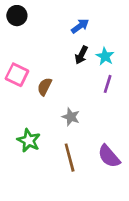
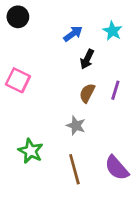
blue arrow: (80, 26) -> (73, 34), moved
cyan star: (105, 56) -> (113, 31), moved
brown semicircle: (45, 87) -> (87, 93), moved

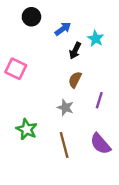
black circle: (18, 17) -> (31, 17), moved
cyan star: (113, 31) -> (96, 39), moved
purple line: (115, 90) -> (99, 100), moved

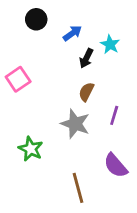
pink square: (16, 69) -> (18, 79), turned 30
gray star: (65, 108) -> (75, 124), size x1.5
brown line: (64, 145) -> (78, 188), moved

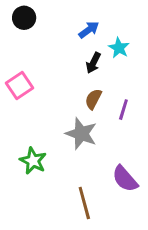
black circle: (36, 19) -> (24, 18), moved
blue arrow: (72, 33) -> (89, 30), moved
purple line: (114, 115) -> (123, 110), moved

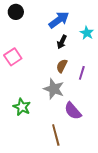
blue arrow: (89, 30) -> (59, 20), size x1.5
cyan star: (119, 48) -> (87, 33), moved
purple semicircle: (125, 179) -> (73, 111), moved

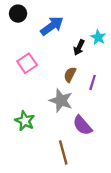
blue arrow: (59, 20) -> (52, 26), moved
black arrow: (62, 42) -> (79, 47), moved
pink square: (13, 57) -> (27, 63), moved

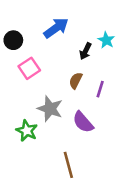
black circle: (18, 14) -> (13, 40), moved
gray star: (61, 101) -> (50, 109), moved
purple semicircle: (82, 125) -> (83, 122), moved

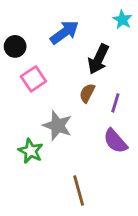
cyan star: (106, 40) -> (122, 20), moved
black arrow: (85, 51) -> (98, 59), size x1.5
purple semicircle: (83, 122) -> (115, 141), moved

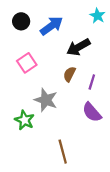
black circle: (15, 46) -> (21, 21), moved
black arrow: (98, 59) -> (78, 47), turned 35

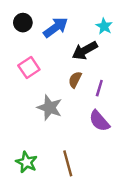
cyan star: (97, 16) -> (104, 26), moved
green star: (24, 120) -> (27, 162), moved

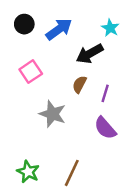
brown line: (68, 163) -> (72, 173), turned 40

